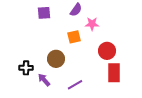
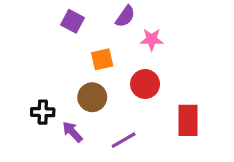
purple square: (44, 13) -> (72, 21), turned 32
orange square: (74, 37) -> (102, 59), moved
red circle: (107, 51) -> (145, 84), moved

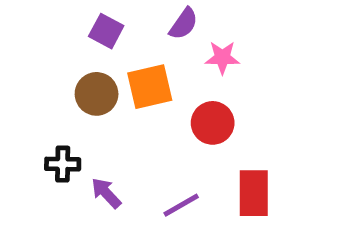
orange square: (102, 59) -> (150, 87), size x1.4
brown circle: (92, 97) -> (97, 94), moved
red rectangle: (188, 120) -> (254, 193), moved

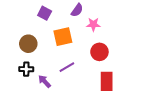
brown circle: (97, 94) -> (28, 44), moved
red circle: (213, 123) -> (99, 52), moved
purple line: (181, 205) -> (67, 67), moved

